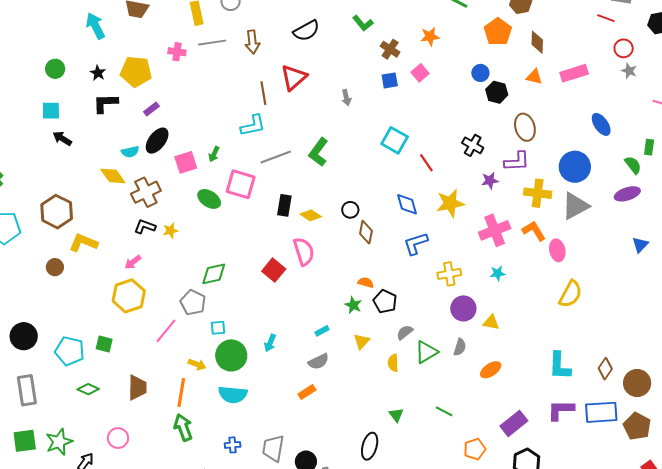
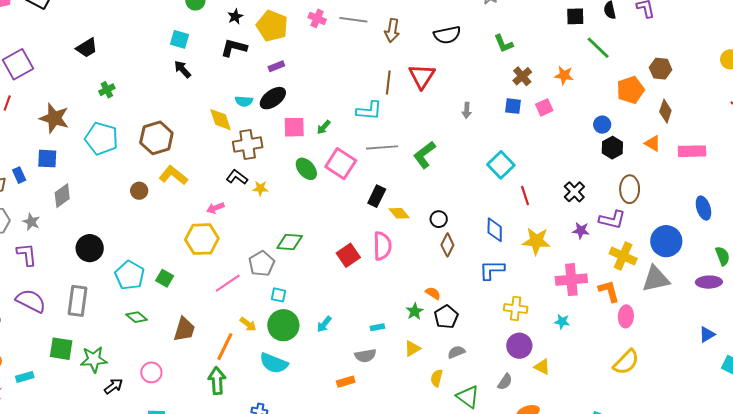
red triangle: (294, 77) -> (422, 76), turned -32
green triangle: (426, 352) -> (468, 397), moved, turned 50

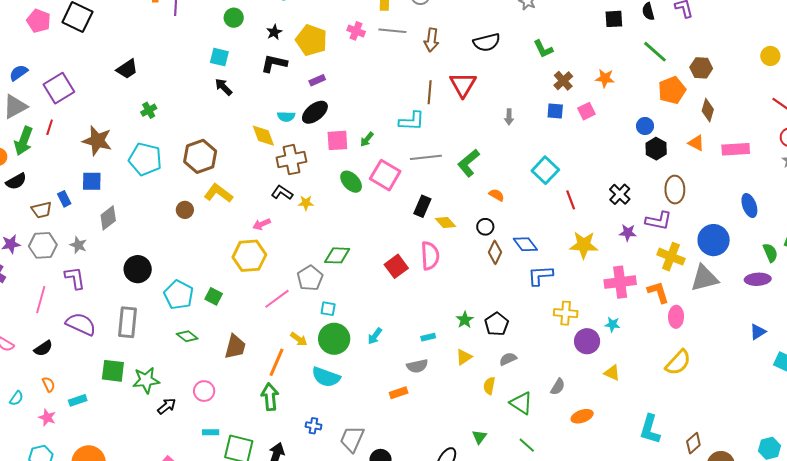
green line: (598, 48) -> (655, 52), moved
blue diamond: (495, 230) -> (525, 244), moved, turned -35
orange semicircle: (433, 293) -> (497, 195), moved
purple circle: (519, 346) -> (587, 341), moved
yellow triangle: (542, 367) -> (612, 373), moved

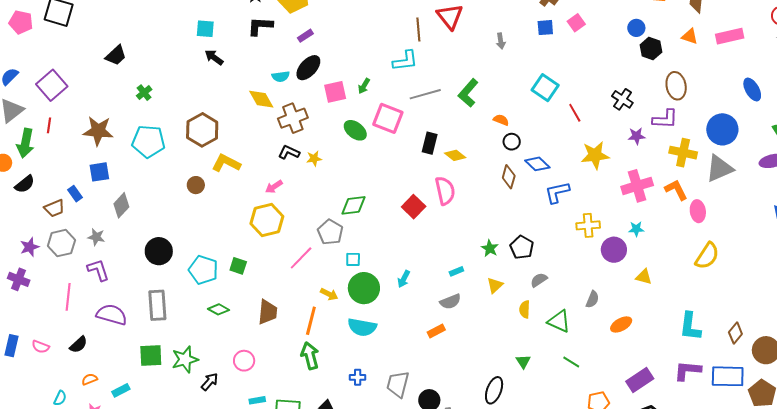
black circle: (485, 227) -> (512, 142), moved
orange semicircle: (49, 384) -> (90, 379), turned -77

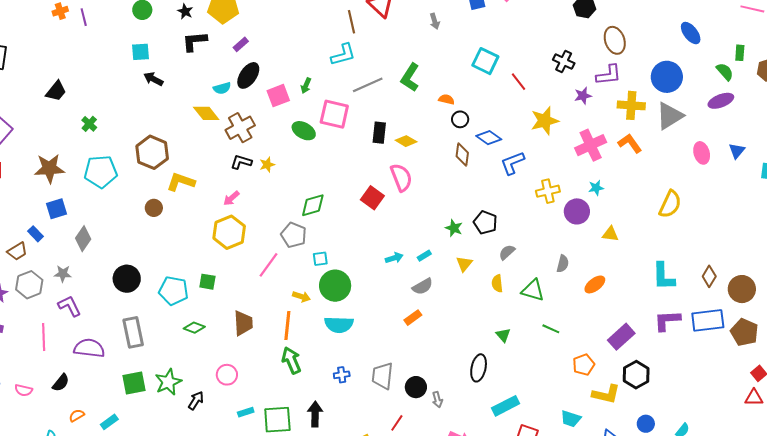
pink ellipse: (698, 211) -> (702, 153), moved
cyan arrow: (404, 279) -> (394, 258), moved, turned -126

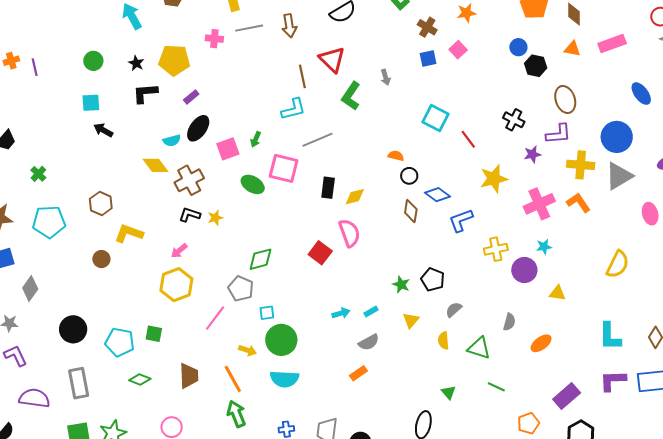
green L-shape: (410, 77) -> (351, 96), moved
yellow diamond: (406, 141) -> (355, 197), turned -45
brown hexagon: (152, 152) -> (101, 203), size x0.7
orange line: (287, 326) -> (233, 379), turned -36

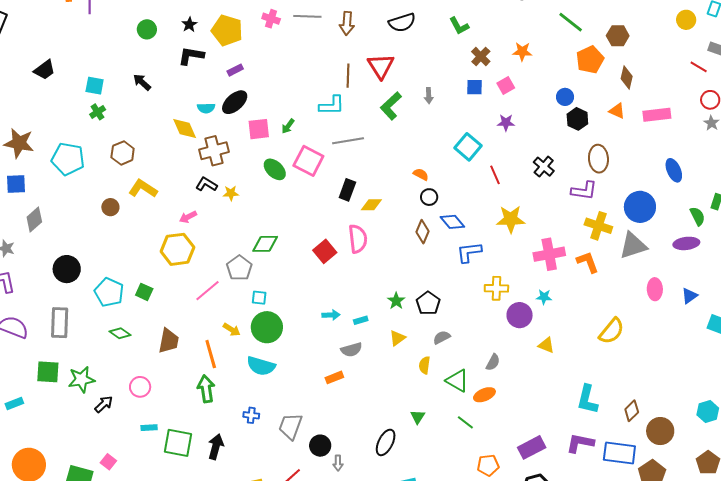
green circle: (93, 61) -> (147, 29), moved
cyan square: (91, 103) -> (95, 86), moved
purple star: (532, 154) -> (506, 123), moved
green cross: (38, 174) -> (98, 112), moved
orange ellipse: (541, 343) -> (484, 395), moved

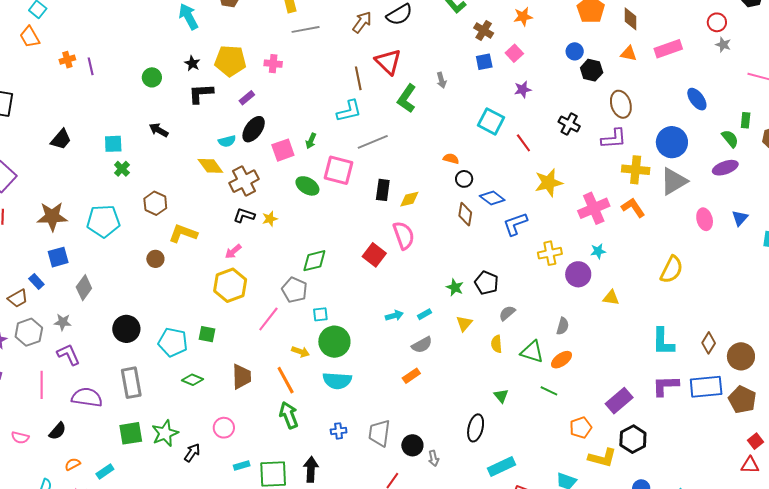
pink cross: (271, 19) -> (273, 64), moved
brown arrow: (347, 23) -> (362, 22), moved, turned -135

